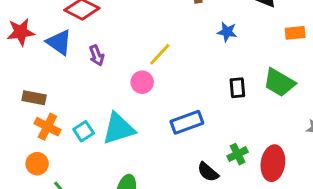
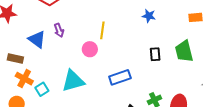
blue triangle: (59, 42) -> (37, 39), moved
yellow line: (160, 54) -> (102, 30), turned -36
green trapezoid: (279, 83) -> (184, 51), turned 45
cyan square: (84, 131) -> (42, 89), moved

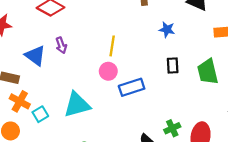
pink circle: (90, 49) -> (108, 71), moved
black rectangle: (155, 54) -> (173, 65), moved
blue rectangle: (120, 77) -> (132, 87), moved

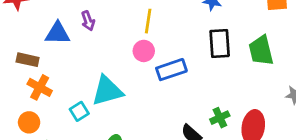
blue triangle: (35, 56) -> (58, 33), turned -35
black rectangle: (173, 65) -> (220, 44), size x1.5
cyan square: (40, 114) -> (79, 111), moved

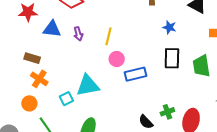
yellow line: (148, 21) -> (109, 36), moved
blue triangle: (58, 33) -> (52, 29), moved

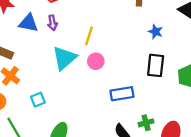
purple arrow: (78, 34) -> (52, 23), moved
blue rectangle: (135, 74) -> (122, 94), moved
cyan triangle: (88, 86) -> (64, 58), moved, turned -35

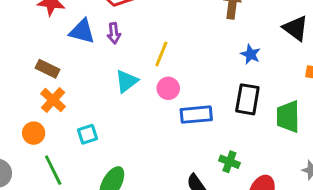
cyan triangle: (64, 58) -> (127, 81), size x0.7
blue rectangle: (122, 94) -> (196, 115), moved
green cross: (146, 123) -> (229, 162), moved, turned 32

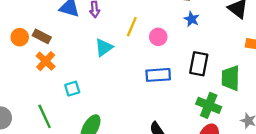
blue star: (251, 54) -> (192, 19), moved
pink circle: (168, 88) -> (158, 37), moved
orange circle: (34, 133) -> (20, 37), moved
green cross: (229, 162) -> (209, 105), moved, size x1.5

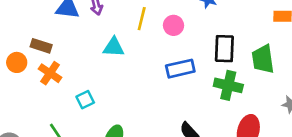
orange circle: (20, 37) -> (17, 62), moved
cyan triangle: (104, 47) -> (114, 47), turned 48
green cross: (209, 105) -> (228, 85), moved

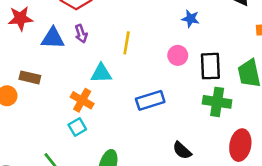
pink circle: (174, 25) -> (178, 55), moved
blue rectangle: (180, 69) -> (150, 100), moved
orange cross: (50, 73) -> (82, 100), moved

